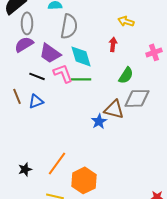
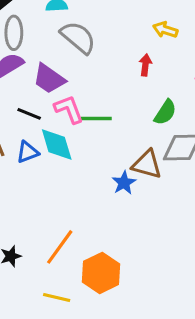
gray semicircle: (69, 26) -> (78, 37), turned -60
cyan diamond: (81, 56) -> (57, 144), moved

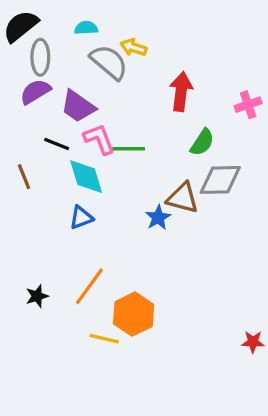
yellow arrow: (165, 30) -> (134, 47), moved
red arrow: (145, 65) -> (181, 92), size x1.6
blue triangle: (28, 152) -> (81, 218), moved
yellow line: (57, 297) -> (104, 339), moved

